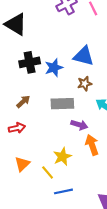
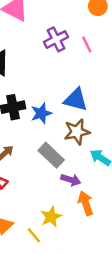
brown star: (85, 84) -> (77, 132), size x1.5
gray rectangle: (62, 104) -> (51, 155), turned 45

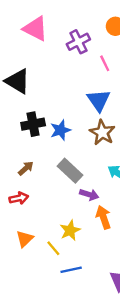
purple cross: (56, 39) -> (78, 42), moved
blue triangle: (76, 100) -> (99, 100), moved, turned 40
brown star: (77, 132) -> (102, 133), moved, turned -30

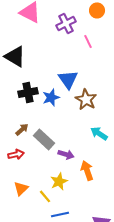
blue triangle: (99, 100) -> (68, 79), moved
gray rectangle: (70, 171) -> (44, 139), moved
purple arrow: (89, 195) -> (66, 154), moved

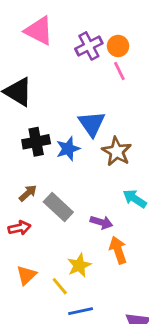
orange circle: (97, 10) -> (118, 46), moved
purple arrow: (66, 154) -> (101, 222), moved

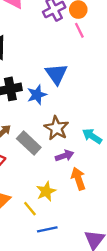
brown star: (117, 152) -> (56, 128), moved
purple arrow: (101, 222) -> (64, 156), turned -36

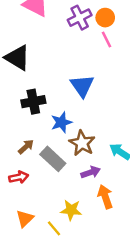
blue star: (37, 95) -> (61, 122), moved
yellow star: (46, 191) -> (71, 210), turned 30

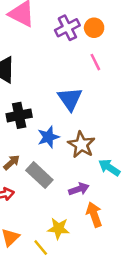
pink line: (106, 39) -> (95, 62), moved
brown star: (82, 143) -> (81, 145), moved

